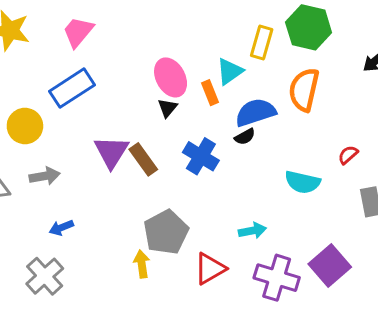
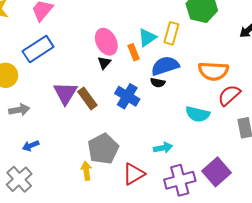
yellow rectangle: (262, 43) -> (171, 33), moved
orange semicircle: (304, 90) -> (213, 71), moved, turned -100
black semicircle: (245, 137) -> (158, 83), turned 40
red semicircle: (348, 155) -> (229, 95), size x1.6
purple cross: (277, 278) -> (180, 180), turned -32

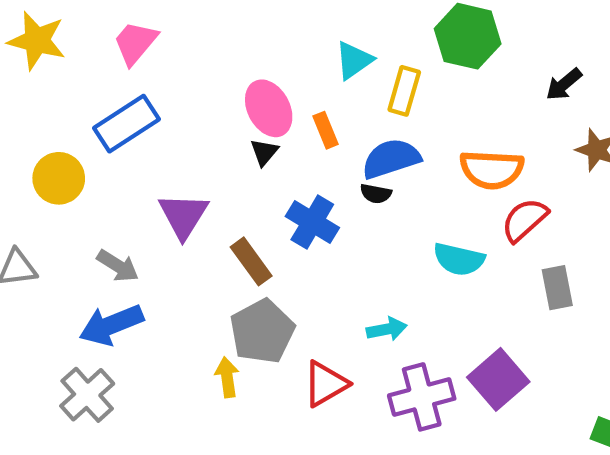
cyan triangle: (147, 38) -> (354, 60), moved
brown rectangle: (87, 98) -> (251, 261), moved
gray arrow: (19, 110) -> (118, 266), moved, turned 42
blue arrow: (31, 146) -> (111, 325), size x1.8

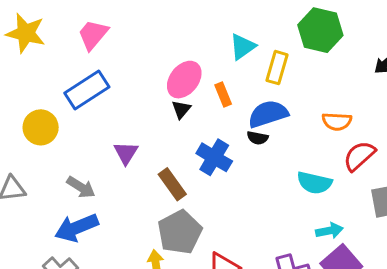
pink ellipse: (269, 108) -> (184, 80), turned 66
orange semicircle: (492, 170) -> (337, 121), size x0.7
purple triangle: (183, 215) -> (126, 153), size x0.7
cyan arrow: (387, 329) -> (329, 231), moved

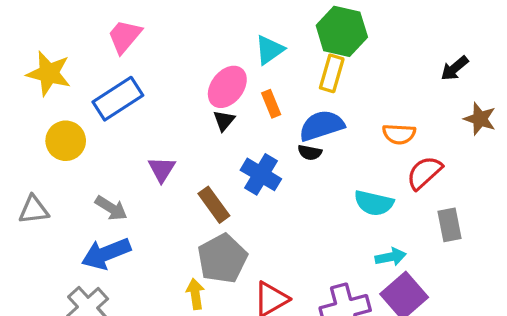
green hexagon: (320, 30) -> (342, 31), moved
yellow star: (26, 33) -> (49, 73), moved
cyan triangle: (243, 47) -> (269, 50), moved

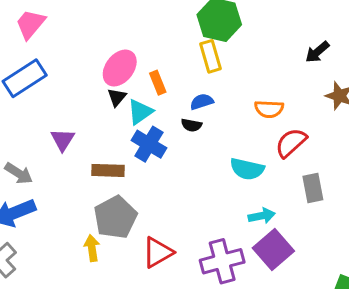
cyan triangle: (269, 50) -> (140, 112), moved
yellow rectangle: (332, 73) -> (210, 56), turned -32
blue semicircle: (322, 126) -> (202, 102), size x0.6
brown rectangle: (214, 205) -> (108, 170), turned -52

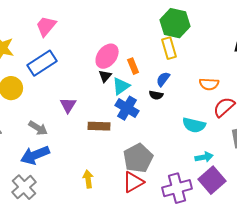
blue semicircle: (202, 102) -> (163, 79), turned -35
gray pentagon: (115, 217) -> (138, 158), moved

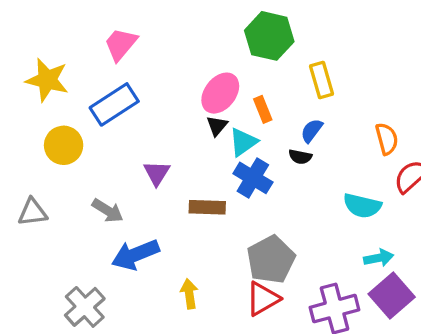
green hexagon: (175, 23) -> (269, 36), moved
orange semicircle: (209, 84) -> (387, 139), turned -108
blue arrow: (35, 155) -> (135, 255), moved

